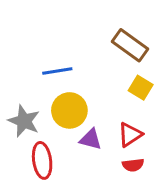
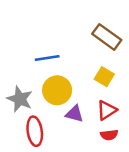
yellow square: (141, 88) -> (104, 77), moved

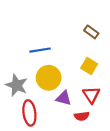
brown rectangle: (107, 37) -> (91, 32), size x0.6
red triangle: (107, 110) -> (91, 95), turned -30
red semicircle: (109, 135) -> (82, 116), moved

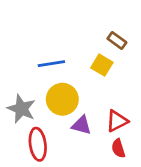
yellow square: (89, 66) -> (102, 65), moved
red triangle: (91, 95) -> (117, 121), turned 36
red semicircle: (82, 116) -> (118, 148), moved, turned 80

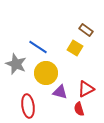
blue line: (51, 64) -> (38, 47), turned 42
gray star: (21, 109) -> (16, 64), moved
red semicircle: (118, 148) -> (79, 109), moved

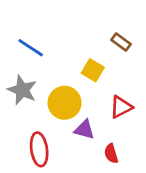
blue line: (38, 47) -> (31, 48), moved
yellow square: (75, 48) -> (93, 70), moved
red triangle: (86, 89) -> (121, 107), moved

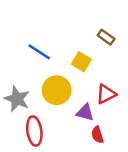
blue line: (31, 48) -> (39, 52), moved
gray star: (22, 90) -> (17, 99), moved
purple triangle: (84, 130) -> (85, 112), moved

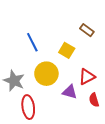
blue line: (39, 52) -> (32, 42), turned 30
red semicircle: (97, 135) -> (94, 100), moved

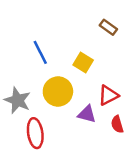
brown rectangle: (87, 30) -> (108, 27), moved

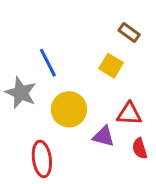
yellow square: (83, 62) -> (111, 66), moved
red triangle: (108, 95) -> (129, 114), turned 30
gray star: (18, 100) -> (21, 93), moved

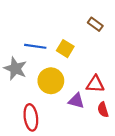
blue line: (48, 63) -> (35, 46), turned -55
yellow square: (111, 66) -> (65, 49), moved

